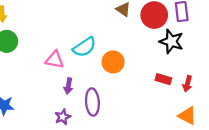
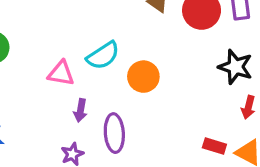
black star: (171, 41) -> (235, 67), moved
red rectangle: (163, 79) -> (214, 146), moved

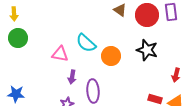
cyan semicircle: (103, 56) -> (86, 43), turned 75
black star: (235, 67) -> (147, 50), moved

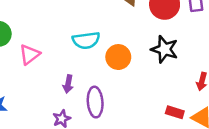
cyan semicircle: (86, 43) -> (86, 40), turned -50
pink triangle: (60, 54) -> (30, 54), moved, turned -48

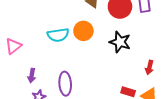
orange circle: (118, 57) -> (83, 31), moved
purple arrow: (68, 84) -> (32, 76), moved

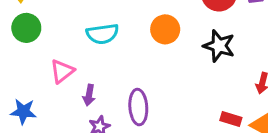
cyan semicircle: (58, 35) -> (102, 34), moved
pink triangle: (13, 46) -> (62, 71), moved

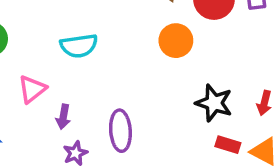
orange circle: (165, 29) -> (176, 41), moved
black star: (219, 46) -> (214, 103), moved

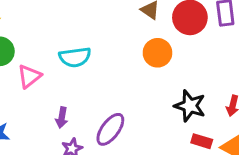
pink triangle: (32, 89) -> (29, 76), moved
purple ellipse: (120, 131) -> (110, 129), turned 40

